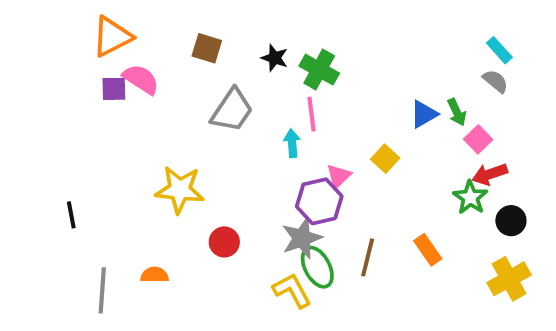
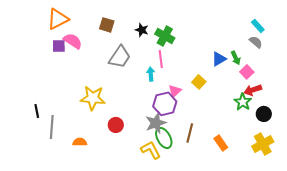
orange rectangle: (428, 250) -> (221, 143), moved
gray line: (102, 290) -> (52, 127), moved

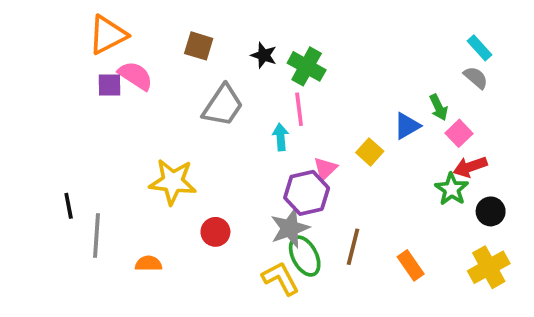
blue triangle: (219, 59) -> (407, 126), moved

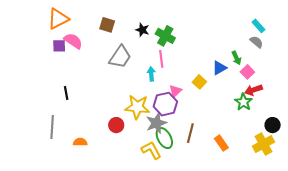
yellow star: (173, 182) -> (137, 107), moved
black line: (69, 206) -> (66, 93), moved
black circle: (491, 211) -> (273, 125), moved

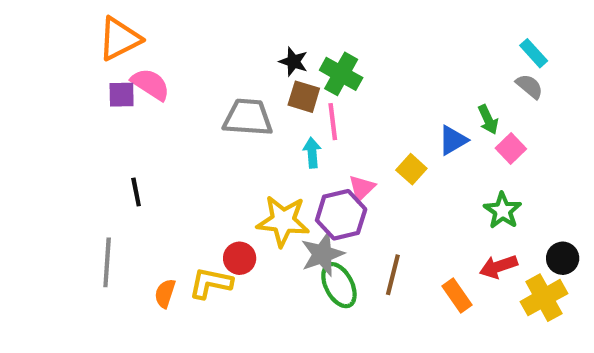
brown square: (107, 25) -> (304, 97), moved
gray trapezoid: (120, 57) -> (248, 117), turned -120
red arrow: (253, 90) -> (498, 267), moved
orange semicircle: (80, 142) -> (165, 293), turned -72
yellow L-shape: (151, 150) -> (211, 283), moved, turned -50

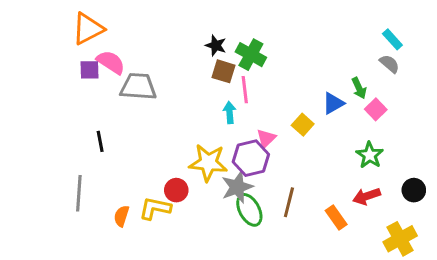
gray trapezoid: (248, 117) -> (138, 87), moved
yellow cross: (544, 298) -> (400, 239), moved

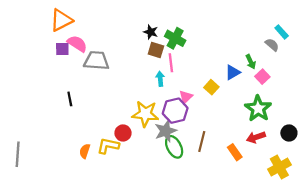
cyan rectangle: (392, 39) -> (282, 32), moved
green star: (370, 155) -> (258, 109), size x1.4
gray line: (79, 193) -> (18, 154), moved

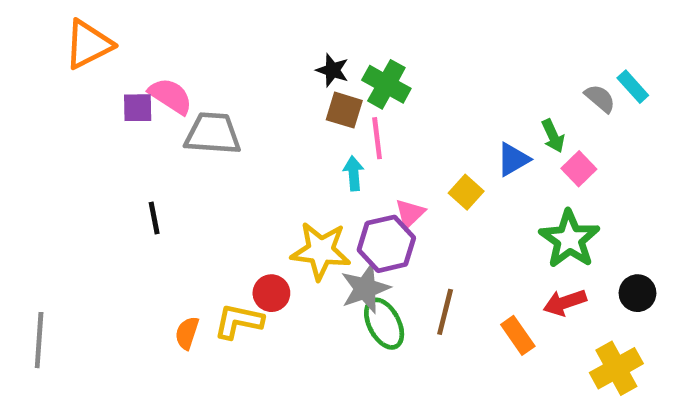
orange triangle: (61, 20) -> (88, 44), moved
cyan rectangle: (282, 32) -> (633, 87), moved

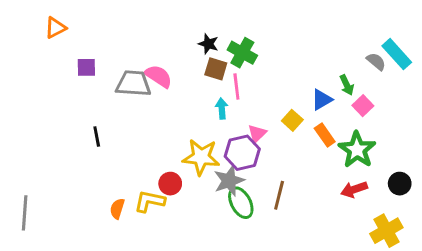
orange triangle: (88, 44) -> (55, 28), size x0.7
cyan rectangle: (633, 87) -> (397, 54), size x1.5
pink semicircle: (171, 96) -> (158, 76), moved
orange rectangle: (518, 335) -> (325, 135), moved

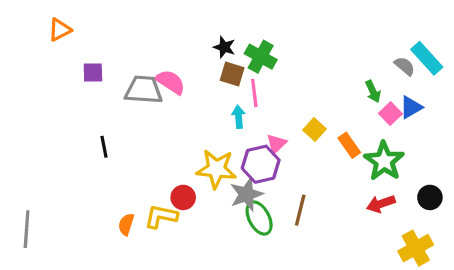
blue triangle: (322, 100) -> (411, 107), moved

